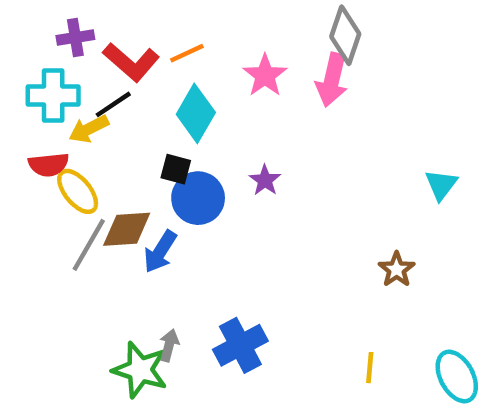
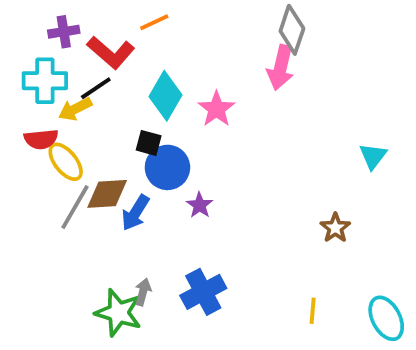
orange line: (187, 53) -> (154, 22), moved
pink star: (265, 75) -> (216, 109), moved
purple star: (265, 180) -> (200, 205), moved

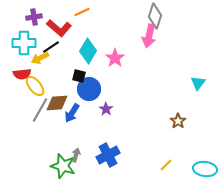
yellow line: (313, 311) -> (166, 165), turned 40
cyan ellipse: (386, 318) -> (205, 169), turned -55

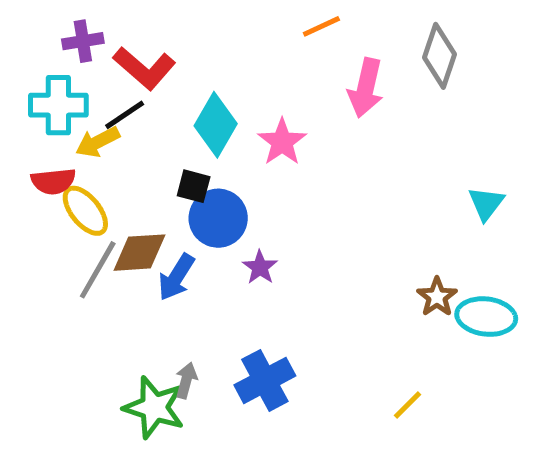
orange line: (82, 12) -> (321, 26), moved
gray diamond: (155, 16) -> (439, 56), moved
cyan ellipse: (205, 169) -> (486, 317), moved

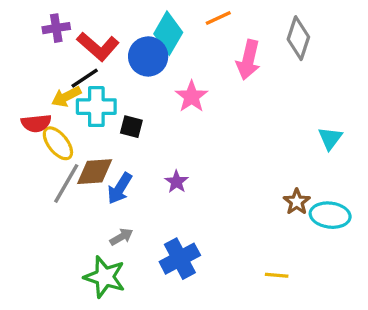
cyan cross: (58, 105) -> (96, 107), moved
cyan diamond: (216, 125) -> (168, 33), moved
blue circle: (218, 218) -> (148, 56), moved
gray arrow: (186, 380) -> (121, 237), moved, turned 45
yellow line: (407, 405) -> (277, 275), turned 50

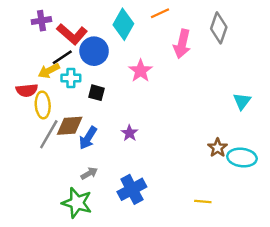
blue circle: (148, 56) -> (94, 51), moved
cyan cross: (96, 107) -> (71, 78), size x0.7
yellow ellipse: (58, 143) -> (43, 105), turned 35

